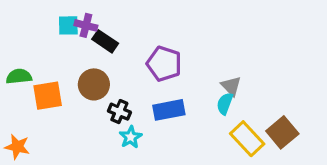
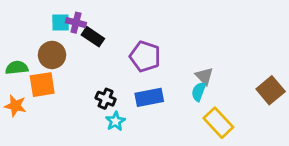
brown circle: (94, 84) -> (52, 55), moved
brown square: (282, 132) -> (271, 90), moved
orange star: (17, 147) -> (15, 106), moved

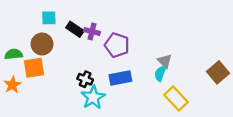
purple cross: (76, 23) -> (92, 31), moved
orange star: (15, 106) -> (12, 85), turned 30
cyan star: (115, 121) -> (93, 97), size x1.5

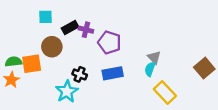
black rectangle: (75, 29) -> (70, 28), turned -63
brown circle: (42, 44) -> (52, 47), moved
green semicircle: (14, 54) -> (14, 62), moved
cyan star: (93, 97) -> (67, 91), moved

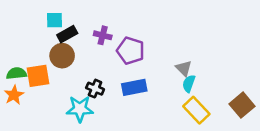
black rectangle: (70, 28) -> (67, 34), moved
brown square: (204, 68) -> (242, 105), moved
cyan semicircle: (150, 69) -> (189, 84), moved
cyan star: (67, 91) -> (80, 109), turned 30

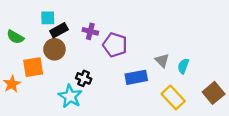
green semicircle: (16, 73) -> (15, 37), moved, turned -144
cyan semicircle: (189, 84) -> (183, 66), moved
blue rectangle: (134, 87) -> (136, 77), moved
cyan star: (80, 109) -> (70, 96), turned 30

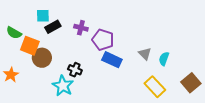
brown circle: (54, 49) -> (42, 58), moved
orange square: (33, 67) -> (30, 46), moved, turned 30
blue rectangle: (136, 77) -> (112, 60), moved, turned 36

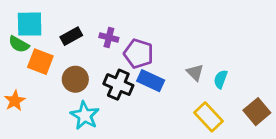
cyan square: (43, 16) -> (30, 24), moved, size x1.5
brown circle: (42, 58) -> (75, 79), moved
black cross: (75, 70) -> (118, 85), moved, size x1.5

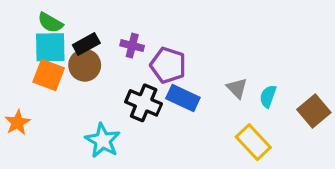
cyan square: (30, 24) -> (50, 47), moved
green semicircle: (19, 44) -> (50, 23), moved
brown circle: (75, 79) -> (85, 65), moved
brown square: (257, 112) -> (314, 111), moved

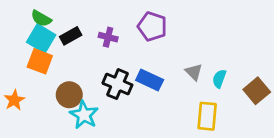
cyan square: (50, 47) -> (41, 38), turned 32
brown circle: (85, 65) -> (69, 95), moved
purple pentagon: (168, 65) -> (152, 26), moved
yellow rectangle: (253, 142) -> (207, 116), turned 48

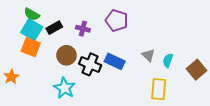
brown circle: (69, 95) -> (67, 55), moved

